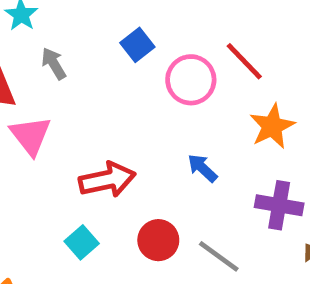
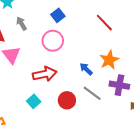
pink circle: (191, 80) -> (53, 41), moved
orange star: (272, 126) -> (109, 60), moved
gray line: (219, 256) -> (92, 93), moved

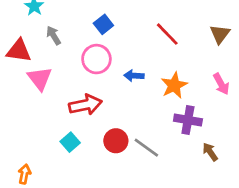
blue arrow: (86, 69) -> (134, 76), moved, turned -40
gray line: (92, 93) -> (146, 148), moved

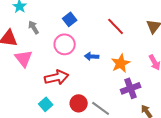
purple cross: (188, 120) -> (131, 88), turned -30

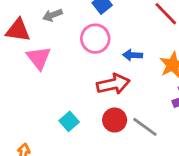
gray arrow: (34, 27) -> (52, 15), turned -80
red arrow: (57, 77) -> (113, 84), moved

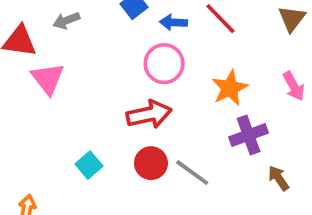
pink circle: (95, 39) -> (164, 64), moved
blue arrow: (133, 55) -> (173, 22), moved

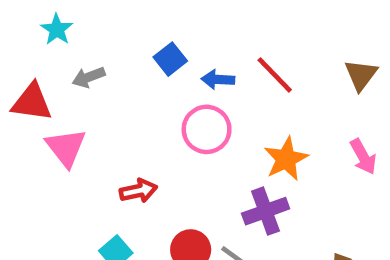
red arrow: (149, 114) -> (138, 191), moved, size x0.7
purple cross: (249, 135) -> (266, 211), moved

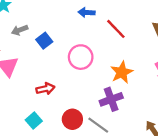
blue square: (170, 59) -> (44, 41), moved
blue arrow: (218, 79) -> (86, 12), moved

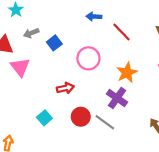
red arrow: (45, 89) -> (65, 88), moved
purple cross: (111, 99) -> (117, 98), turned -35

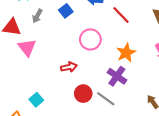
gray arrow: (31, 33) -> (37, 16), turned -40
blue square: (54, 43) -> (66, 11), moved
cyan square: (44, 118) -> (36, 100), moved

